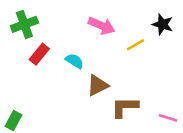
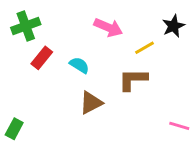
black star: (163, 24) -> (173, 26), turned 30
brown triangle: (98, 85) -> (91, 103), moved
brown L-shape: (125, 107) -> (133, 80), moved

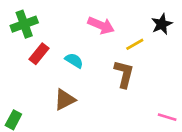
brown L-shape: (133, 80) -> (124, 74), turned 104
brown triangle: (91, 103) -> (65, 100), moved

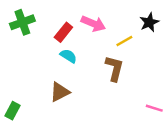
red rectangle: (39, 54) -> (63, 32), moved

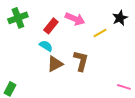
cyan semicircle: (68, 56) -> (46, 46), moved
brown L-shape: (114, 68) -> (81, 61), moved
brown triangle: (60, 92) -> (55, 64), moved

